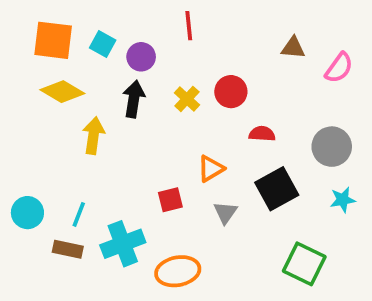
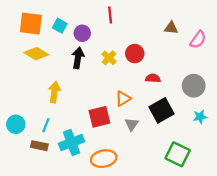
yellow arrow: (93, 136) -> (54, 92), moved
red square: (170, 200) -> (99, 117), size x1.5

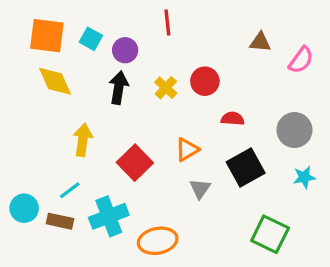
yellow diamond: (36, 54) -> (55, 81), turned 35
red square: (99, 117) -> (135, 163), moved, turned -30
cyan circle: (16, 124) -> (24, 208), moved
cyan line: (46, 125) -> (70, 190), turned 32

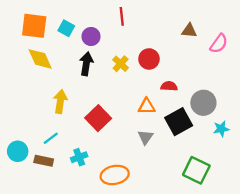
gray circle: (294, 130) -> (203, 103), moved
orange triangle: (187, 150) -> (147, 106), moved, turned 30
cyan cross: (109, 216) -> (79, 157), size x0.6

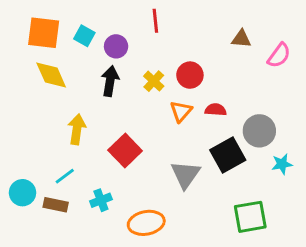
orange triangle: (147, 106) -> (181, 111), moved, turned -48
gray triangle: (145, 137) -> (185, 175), size x1.5
green square: (196, 170) -> (250, 217), turned -36

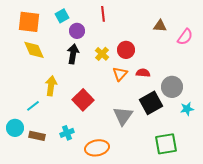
cyan square: (84, 36) -> (62, 16), moved, turned 32
cyan line: (65, 176) -> (33, 106), moved

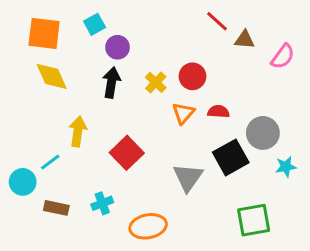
red line: (103, 14) -> (217, 21), moved, turned -42
cyan circle: (15, 128) -> (23, 182), moved

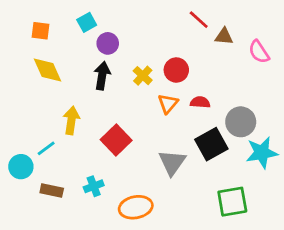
orange square: (44, 33) -> (40, 31), size x0.6
pink semicircle: (283, 56) -> (259, 52), turned 110
cyan star: (286, 167) -> (262, 153), size x1.6

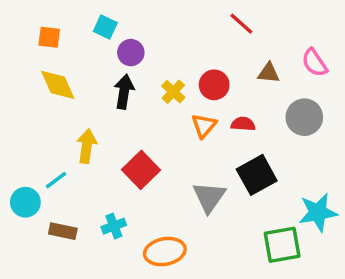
cyan square: (87, 22) -> (105, 27), turned -36
brown triangle: (224, 36) -> (269, 73), moved
gray circle: (241, 122) -> (304, 117), moved
cyan star: (262, 153) -> (318, 212), moved

